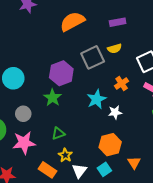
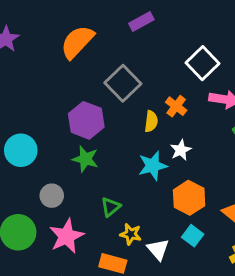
yellow semicircle: (115, 48) -> (151, 121), moved, turned -48
cyan star: (96, 99) -> (153, 166), moved, turned 30

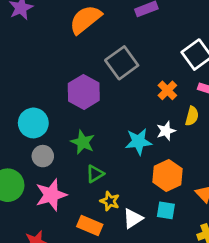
yellow semicircle: (151, 121) -> (192, 116), moved
cyan circle: (21, 150) -> (33, 123), moved
green star: (85, 159) -> (83, 142), moved
cyan square: (193, 236) -> (166, 210), turned -36
white triangle: (158, 249) -> (133, 218), turned 30

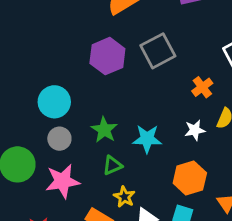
purple hexagon: (84, 92) -> (107, 56), moved
cyan star: (138, 142) -> (147, 139), moved

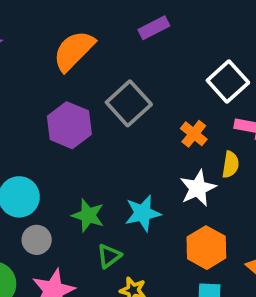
white star: (195, 130) -> (198, 188), size x1.4

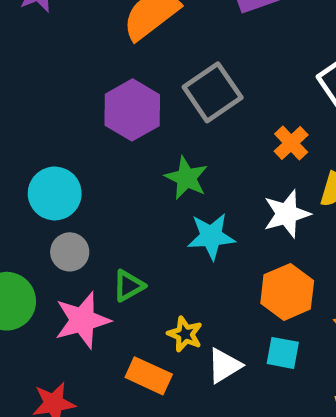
green star: (88, 215) -> (186, 178), moved
green triangle: (109, 256) -> (129, 286), moved

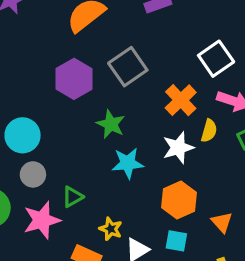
orange cross: (291, 143) -> (181, 100), size x1.4

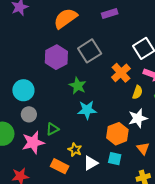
white star: (178, 148) -> (138, 118), moved

